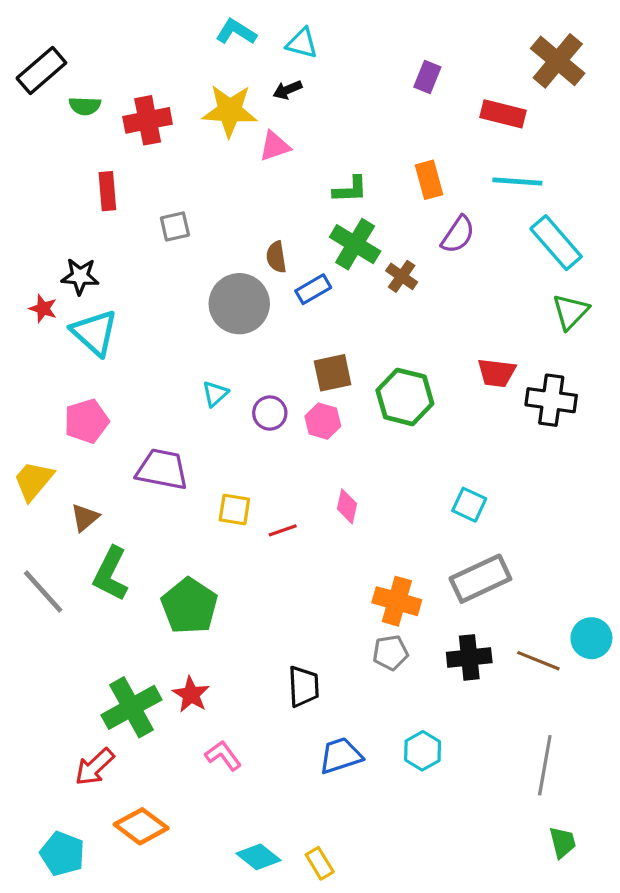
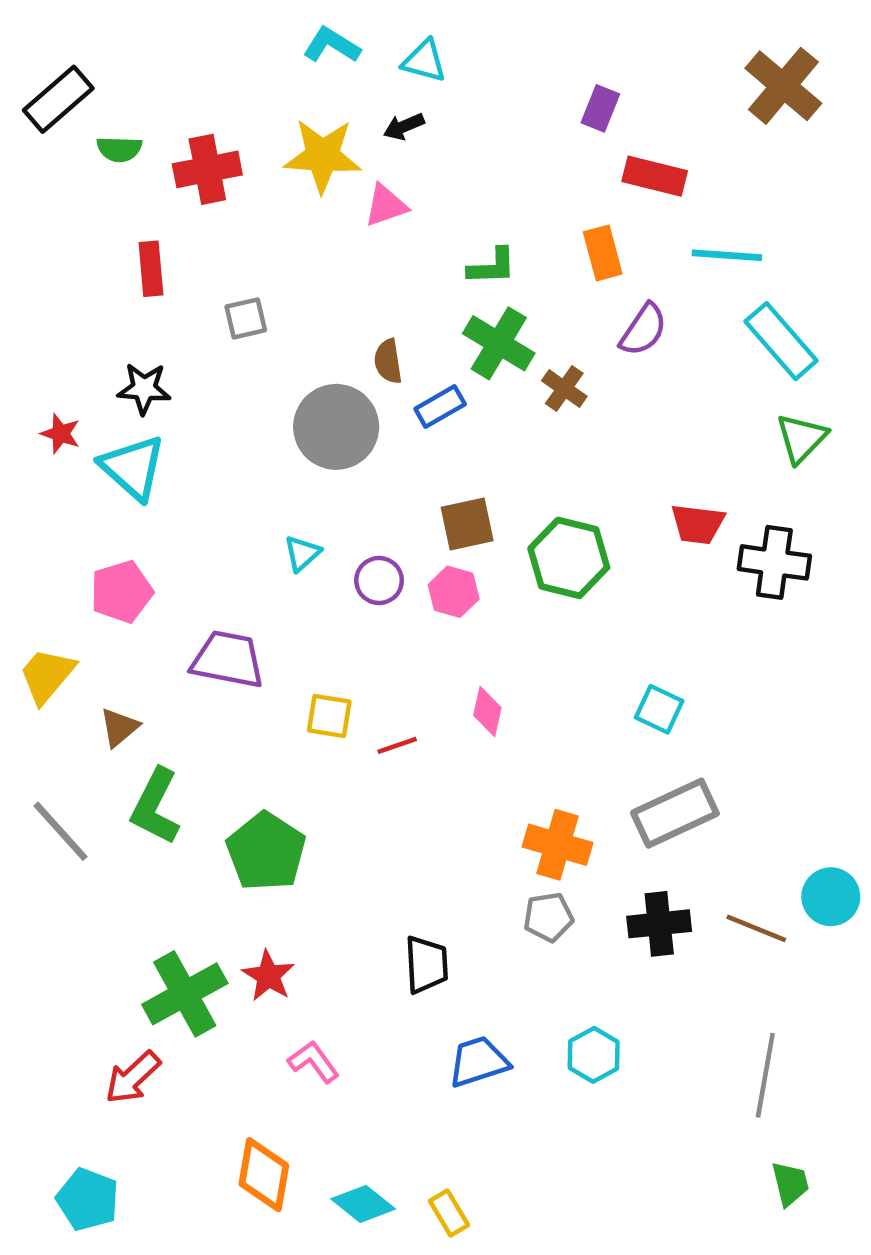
red rectangle: (503, 114) -> (655, 176), moved
black star: (80, 276) -> (144, 388), moved
orange diamond: (141, 826) -> (264, 1175), moved, turned 63

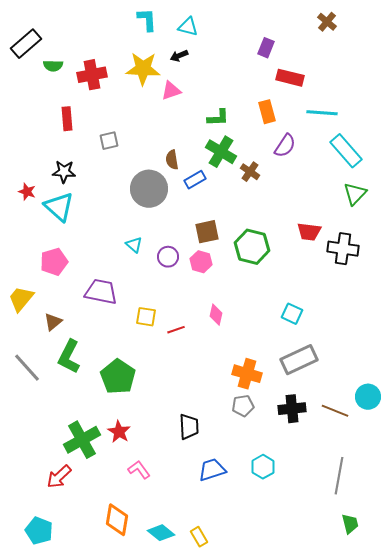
cyan L-shape: (332, 45) -> (147, 20), turned 55
brown cross: (783, 86) -> (327, 22), moved, size x0.6
cyan triangle: (302, 553) -> (134, 245), turned -36

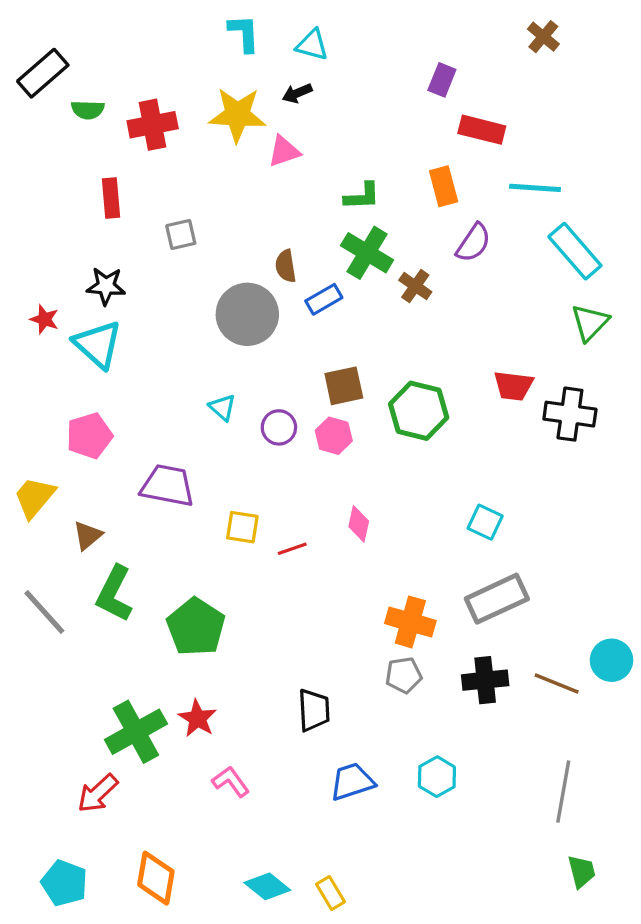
orange diamond: (117, 520) -> (156, 878), moved

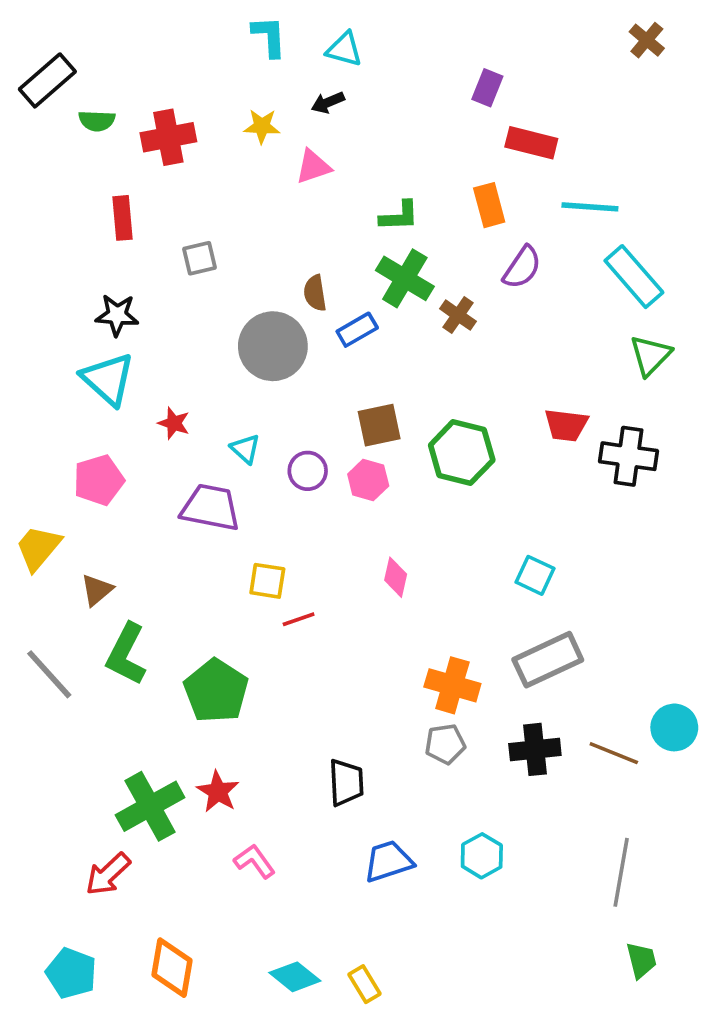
brown cross: (543, 37) -> (647, 40), moved
yellow star: (237, 115) -> (262, 126), size x0.6
red star: (44, 319) -> (174, 423), moved
purple trapezoid: (168, 486) -> (211, 508), moved
red line: (292, 549) -> (299, 619), moved

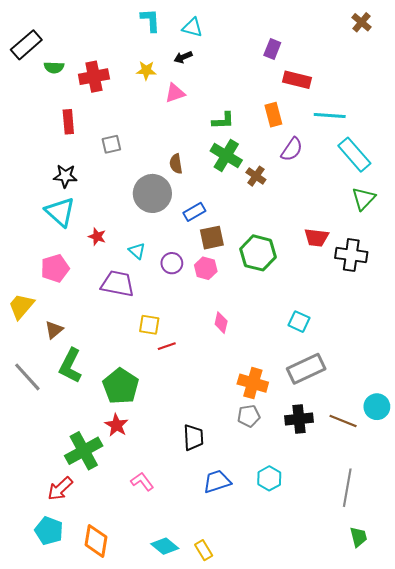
blue rectangle: (357, 330) -> (194, 212), moved
red star: (218, 792) -> (117, 425), moved
cyan pentagon: (71, 973) -> (49, 531), moved

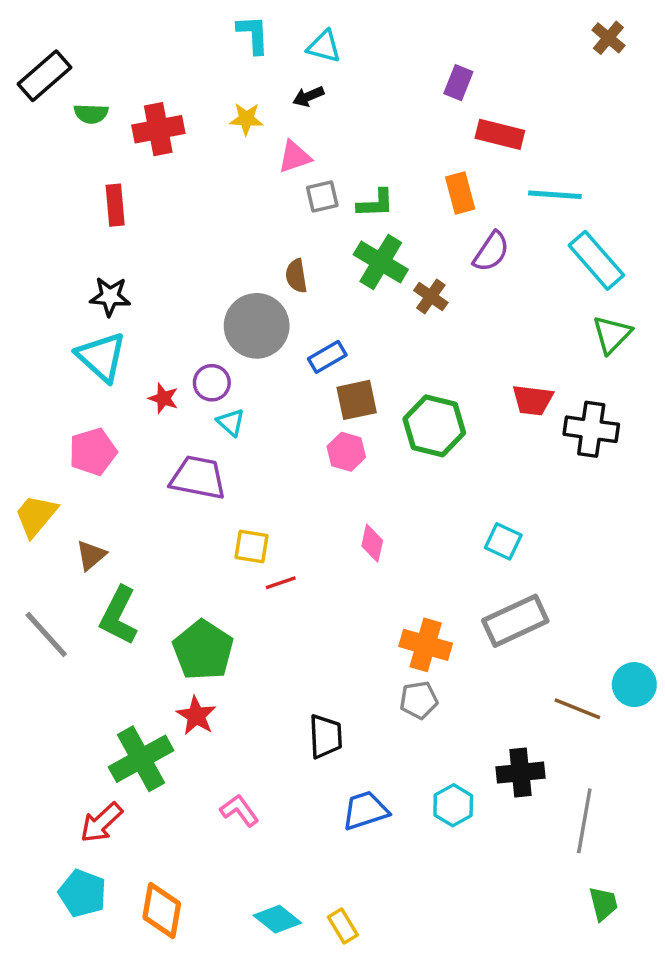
gray square: (111, 144) -> (322, 196), moved
purple circle: (172, 263) -> (212, 383), moved
black cross: (299, 419) -> (520, 773), moved

